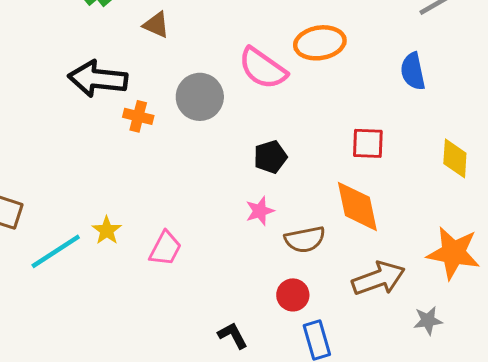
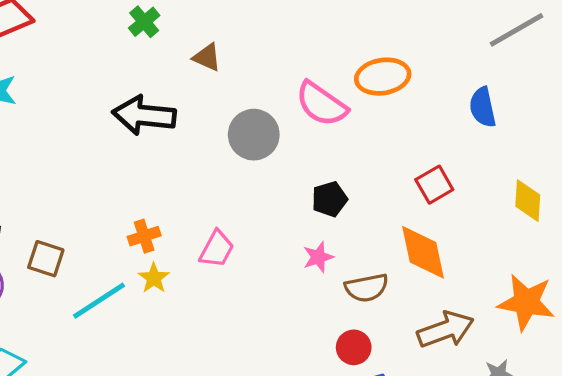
orange cross: (138, 116) -> (144, 236), moved, turned -32
red square: (368, 143) -> (434, 185), turned -32
pink trapezoid: (165, 248) -> (217, 249), moved

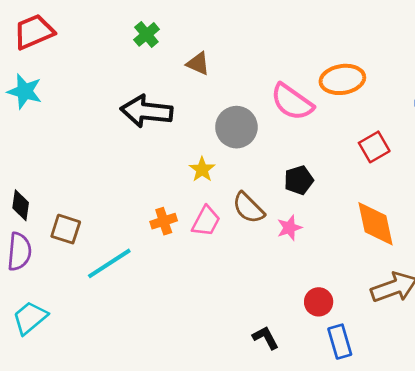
red square: (434, 185) -> (374, 147), moved
orange cross: (144, 236) -> (164, 221), moved
yellow star: (154, 278) -> (202, 169), moved
brown semicircle: (367, 288) -> (248, 208), moved, turned 56

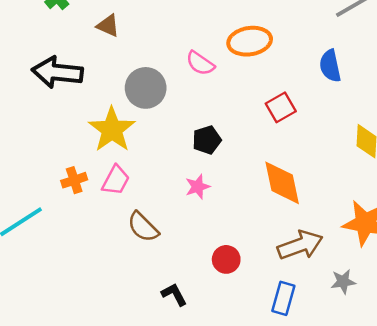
pink semicircle: (292, 102) -> (200, 63), size x0.7
yellow star: (202, 169) -> (112, 130), size x1.8
brown semicircle: (248, 208) -> (143, 227), moved
blue rectangle: (340, 342) -> (283, 298), moved, turned 32

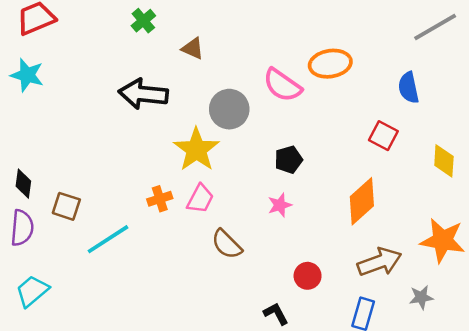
pink semicircle: (200, 63) -> (282, 85), size x1.4
red square: (281, 107) -> (383, 136), moved, turned -32
orange diamond: (282, 183) -> (362, 201), turned 60
black L-shape: (174, 295) -> (276, 314), moved

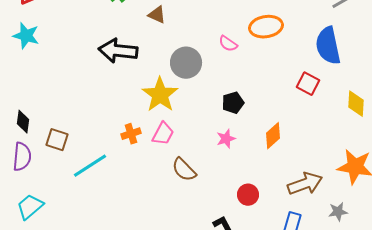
pink semicircle: (282, 85) -> (228, 44), size x0.6
blue semicircle: (409, 88) -> (328, 46), size x1.5
orange diamond: (362, 201) -> (273, 136), moved, size x0.7

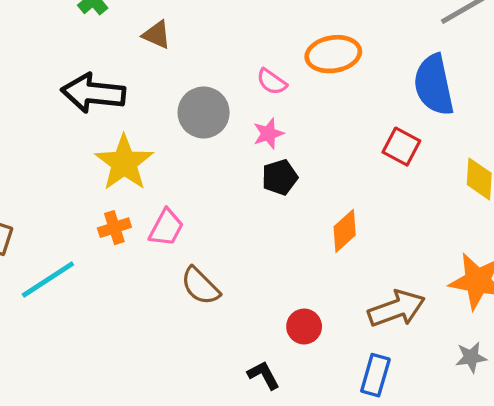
yellow star: (160, 95) -> (124, 163), moved
pink star: (226, 139) -> (268, 134), moved
gray star: (338, 212) -> (471, 357), moved

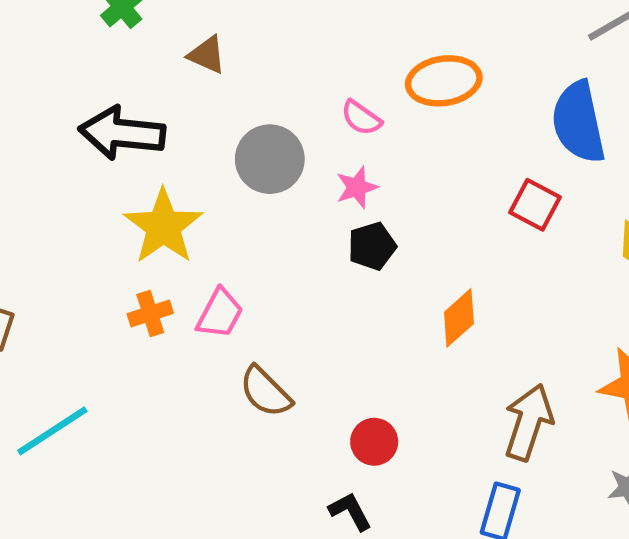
cyan line: (48, 279) -> (52, 431), moved
brown arrow: (397, 309) -> (529, 422), turned -52
red circle: (304, 326) -> (374, 442), moved

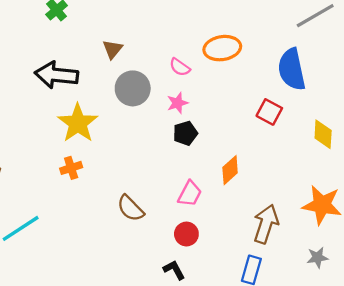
brown triangle: (207, 55) -> (113, 49), moved, turned 45
pink trapezoid: (220, 313) -> (190, 194), moved

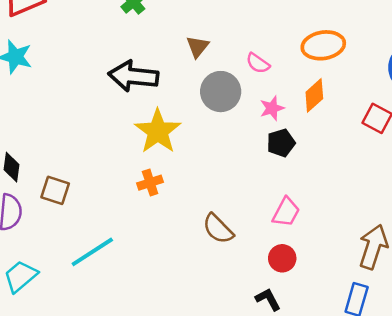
pink semicircle: (180, 67) -> (258, 63), moved
orange diamond: (230, 170) -> (314, 95), moved

